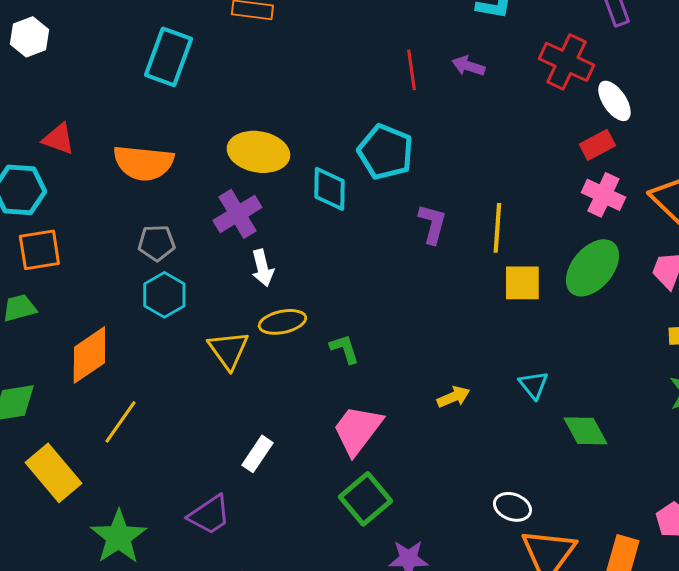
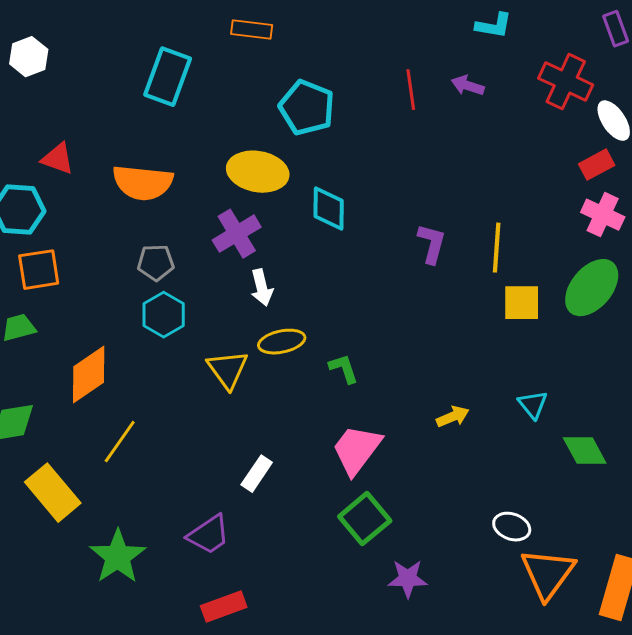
cyan pentagon: (385, 152) -> (307, 108), moved

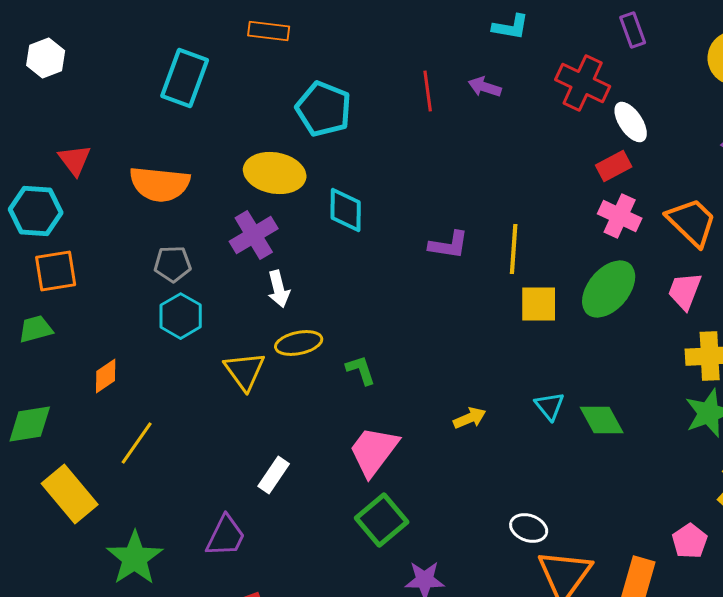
red triangle: (58, 159) -> (75, 160), turned 33
purple L-shape: (432, 244) -> (449, 245), turned 84
orange diamond: (89, 375) -> (106, 376), size x0.6
green diamond: (585, 451) -> (602, 420), moved
purple trapezoid: (209, 535) -> (226, 536), turned -30

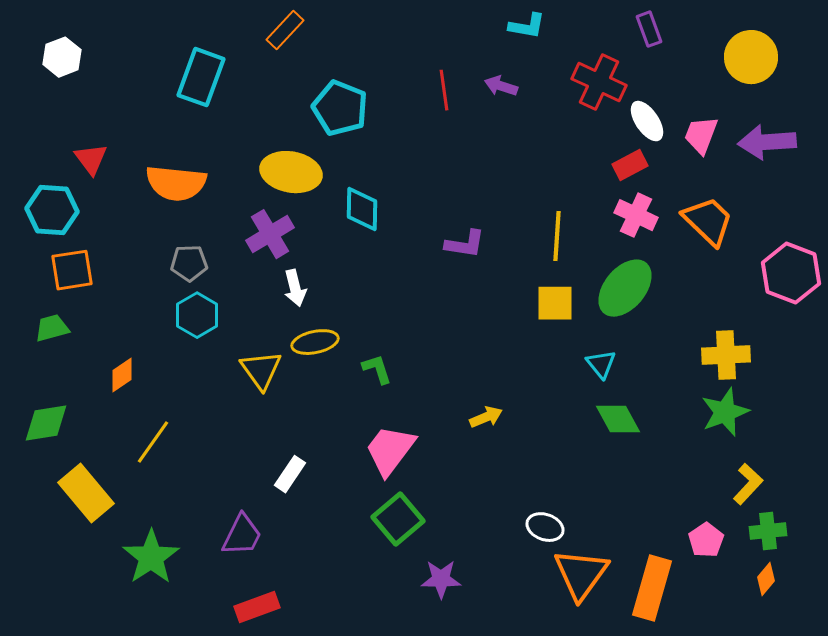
orange rectangle: (269, 31) -> (285, 30), turned -54
yellow line: (514, 249) -> (557, 236), moved
pink trapezoid: (685, 291) -> (701, 135), moved
cyan triangle: (550, 406) -> (601, 364), moved

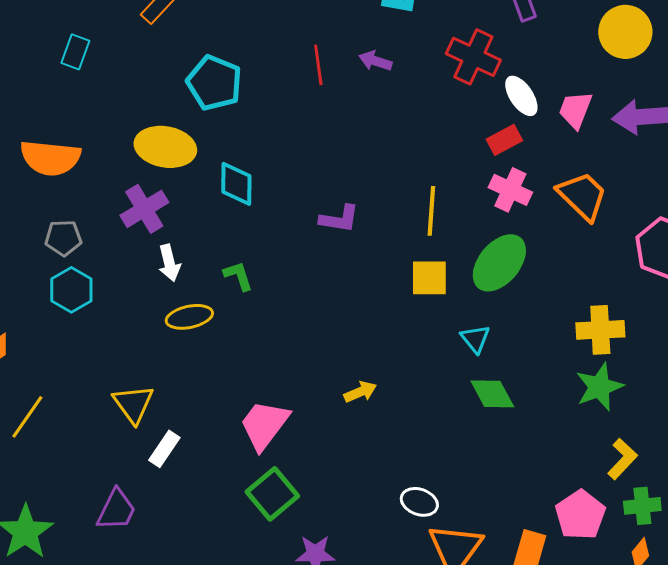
cyan rectangle: (201, 77) -> (75, 52), size x0.6
green L-shape: (377, 369) -> (238, 276), moved
yellow triangle: (261, 370) -> (133, 404), moved
pink pentagon: (706, 540) -> (580, 515), size x1.4

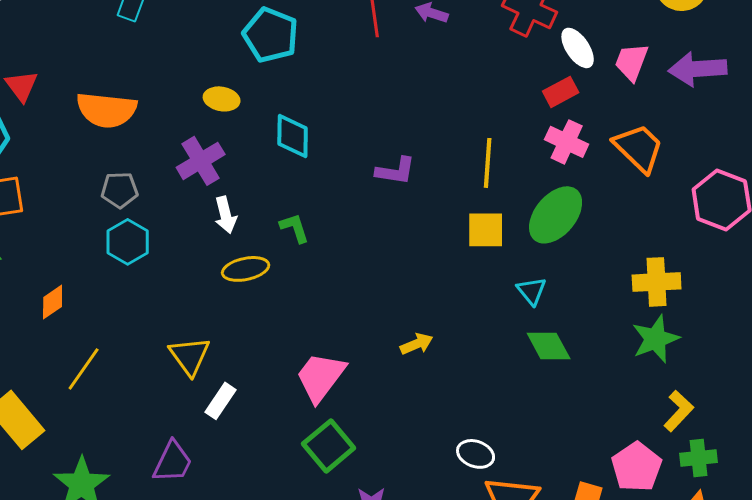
yellow ellipse: (165, 147) -> (222, 99), size x0.6

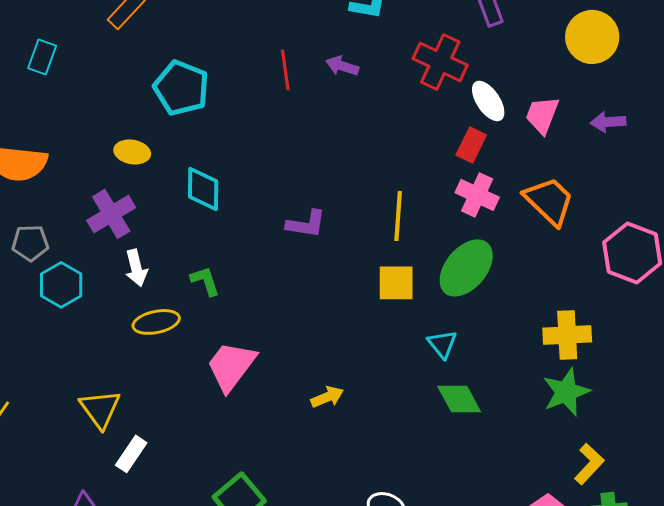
purple arrow: (698, 69) -> (608, 122), size x0.6
red rectangle: (561, 92) -> (471, 145), turned -36
cyan hexagon: (128, 242) -> (61, 285), moved
pink trapezoid: (321, 377) -> (231, 366), moved

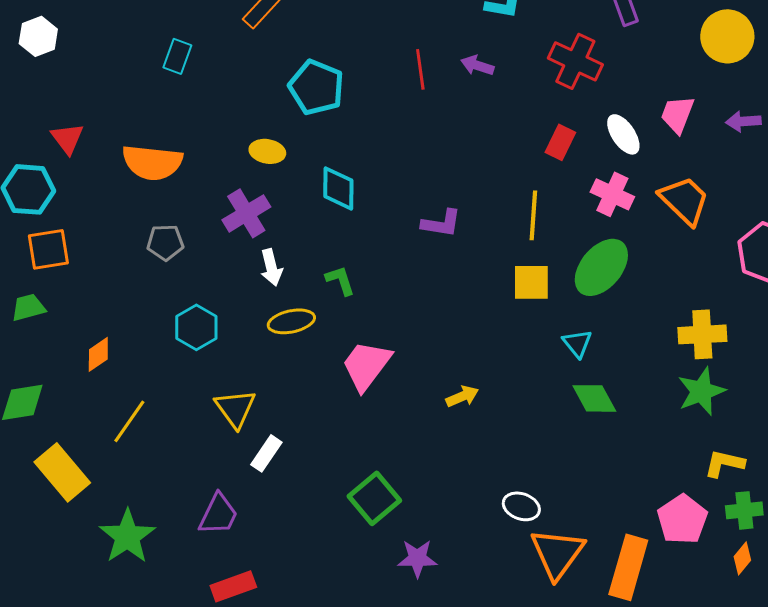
white ellipse: (488, 101) -> (623, 134), moved
red rectangle: (471, 145) -> (560, 142), moved
cyan hexagon: (61, 285) -> (196, 327), moved
yellow L-shape: (589, 464) -> (724, 463), turned -120

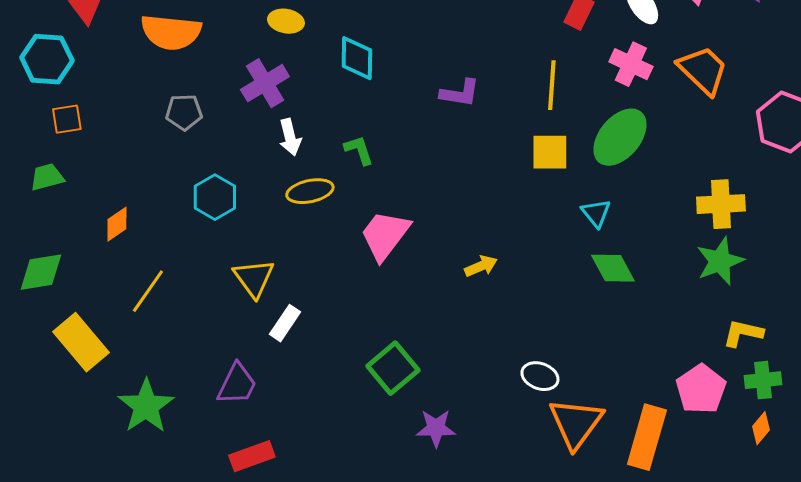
orange square: (48, 249) -> (67, 119), size x0.7

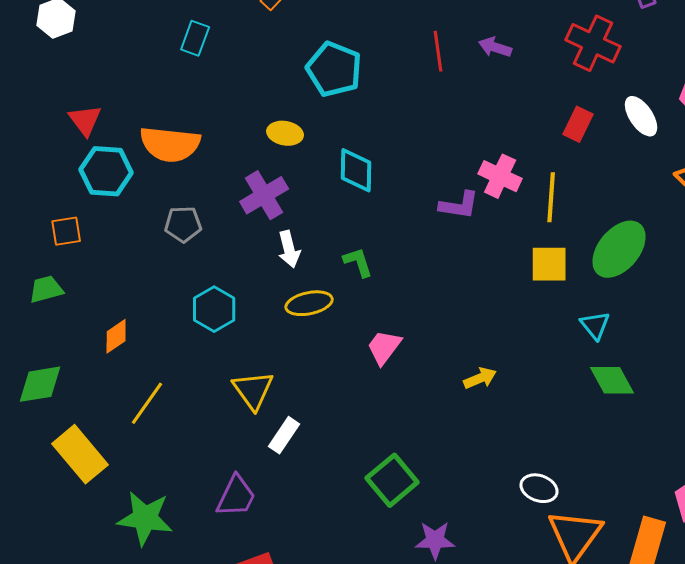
cyan hexagon: (47, 59) -> (106, 171), moved
pink cross: (631, 64) -> (500, 176), moved
pink trapezoid: (385, 235) -> (384, 347), size x0.7
green star: (146, 406) -> (145, 518), turned -30

